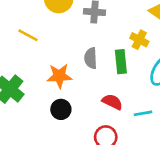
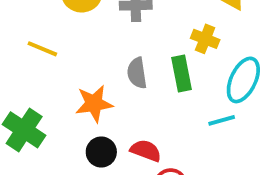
red semicircle: (112, 102) -> (146, 151), moved
cyan line: (143, 113) -> (222, 120), moved

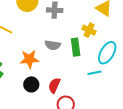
gray semicircle: (137, 73) -> (53, 45), turned -77
red semicircle: (146, 151) -> (54, 85), turned -91

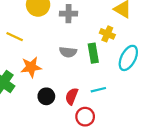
orange star: (29, 59) -> (31, 67), moved
cyan line: (94, 73) -> (98, 90), moved

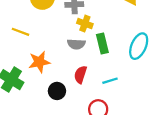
yellow cross: (107, 34) -> (85, 24), moved
red semicircle: (72, 96) -> (80, 75), moved

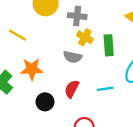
green rectangle: (102, 44) -> (109, 45), moved
cyan line: (110, 81) -> (105, 89), moved

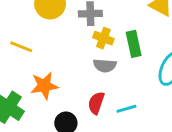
gray semicircle: (73, 57) -> (105, 65), moved
cyan line: (105, 89) -> (126, 109), moved

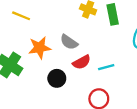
gray semicircle: (105, 65) -> (69, 42), moved, turned 30
red semicircle: (96, 103) -> (82, 62), turned -138

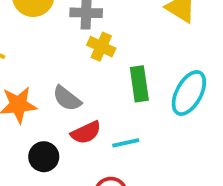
green rectangle: (113, 14) -> (139, 84), moved

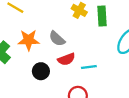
green rectangle: (139, 84) -> (102, 16), moved

